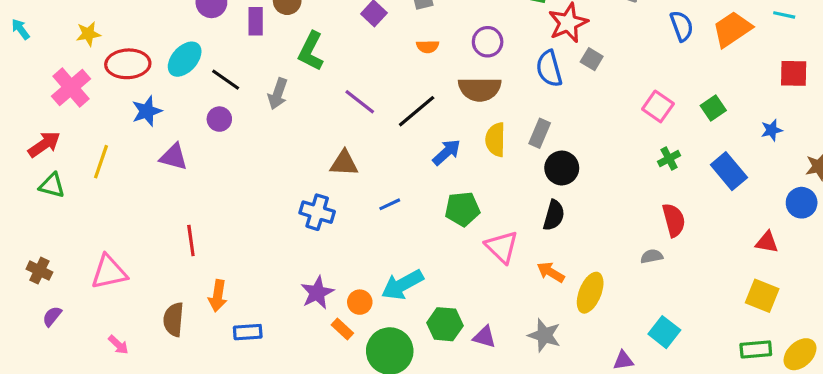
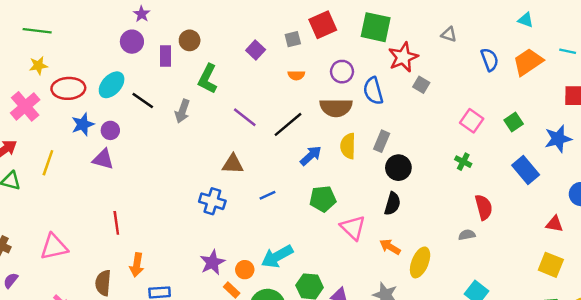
blue semicircle: (549, 69) -> (373, 91), moved
purple circle: (219, 119) -> (110, 130), moved
blue star: (772, 130) -> (558, 139), size x1.6
green cross: (669, 159) -> (463, 162), moved, turned -35

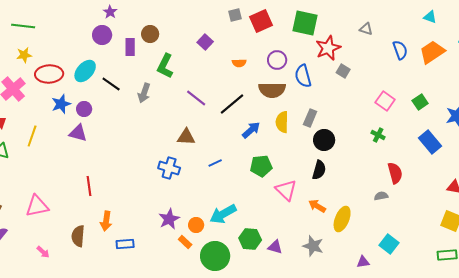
gray square: (293, 39) -> (235, 15), moved

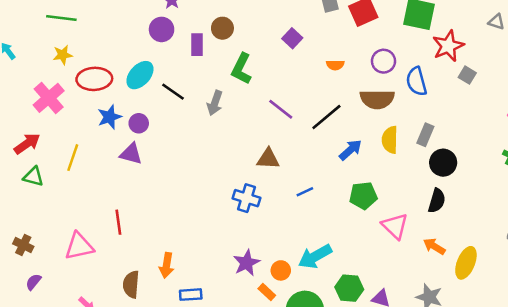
red line: (89, 186) -> (118, 222), moved

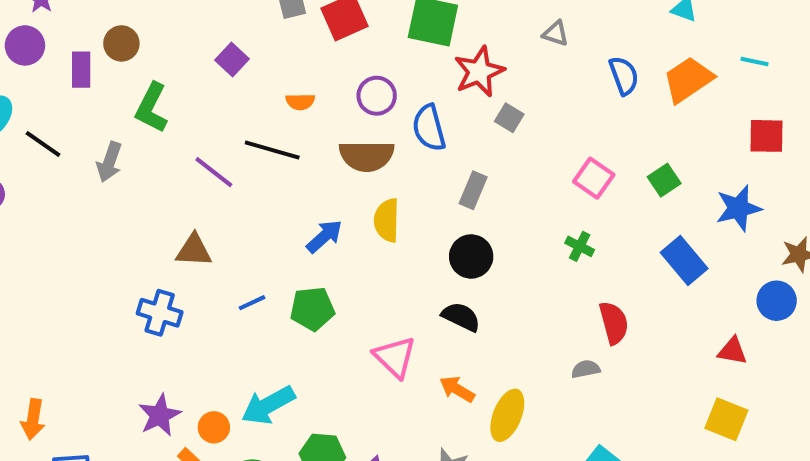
black line: (326, 117) -> (272, 150), moved, turned 56
gray rectangle: (425, 135) -> (473, 190), moved
green pentagon: (363, 196) -> (312, 309), moved
black semicircle: (437, 201) -> (461, 317), turned -80

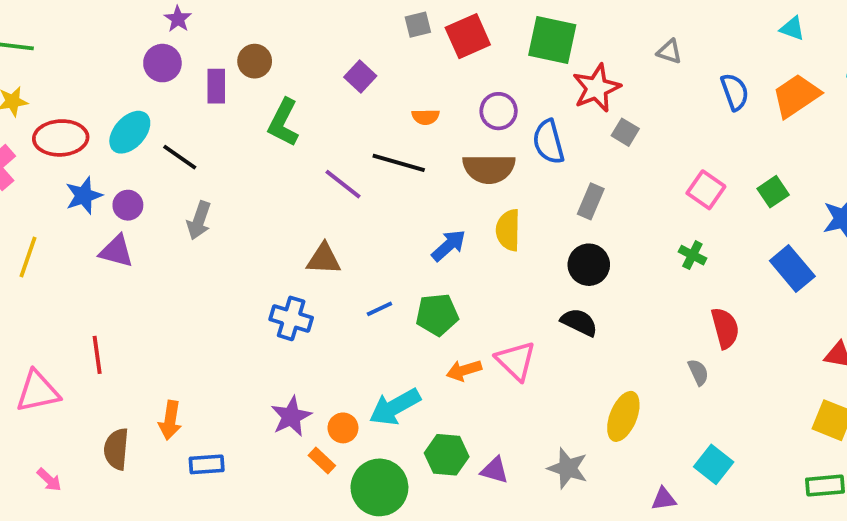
gray arrow: (109, 162) -> (199, 221), moved
gray semicircle: (586, 369) -> (698, 372), turned 76
orange arrow: (457, 389) -> (464, 370), moved, turned -48

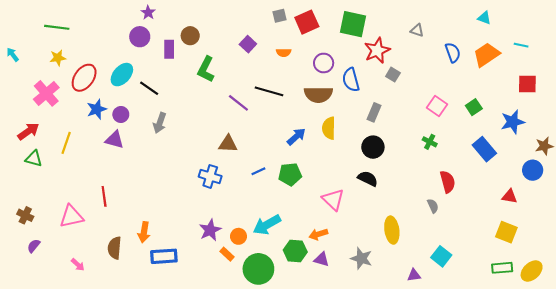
orange semicircle: (426, 117) -> (284, 52), moved
red ellipse: (61, 138) -> (84, 78), turned -52
orange arrow: (464, 370) -> (318, 234), moved
yellow ellipse: (623, 416) -> (392, 230), turned -30
blue rectangle: (207, 464) -> (164, 256), size x1.4

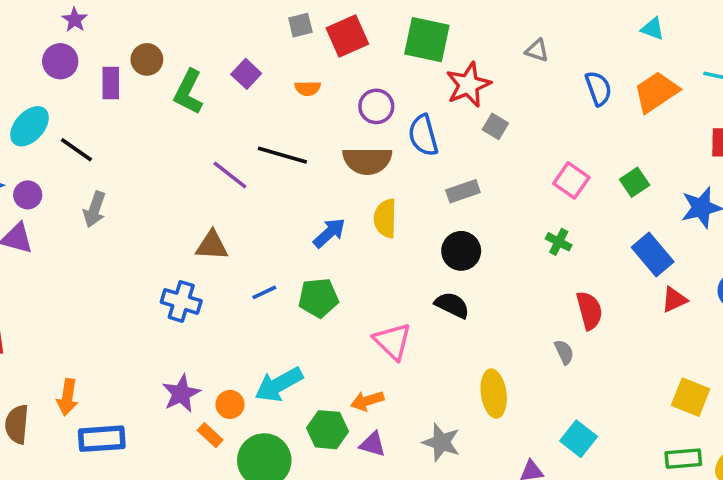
green L-shape: (206, 69) -> (188, 92), moved
gray rectangle: (374, 112) -> (463, 191), turned 48
red triangle: (510, 196) -> (674, 300), moved, turned -35

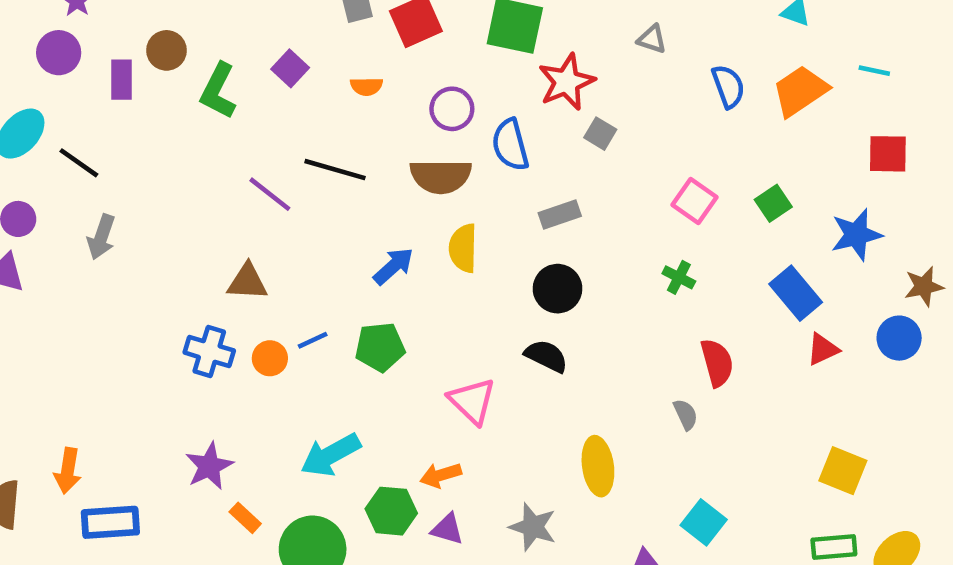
orange circle: (230, 404) -> (270, 358), moved

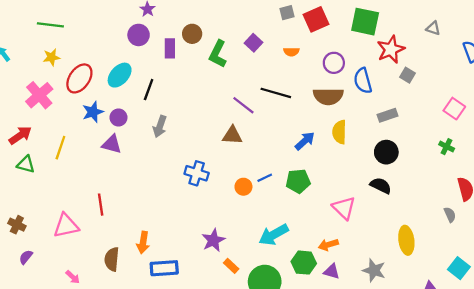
black line: (79, 163) -> (149, 90), turned 75
brown triangle: (247, 282) -> (232, 135), moved
blue cross: (209, 352) -> (197, 173), moved

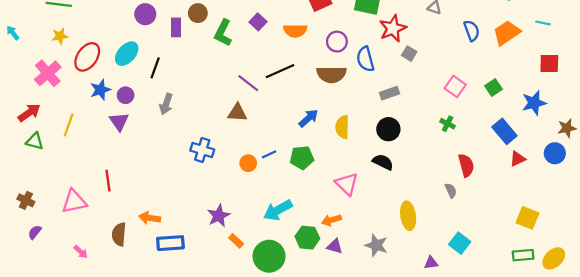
orange semicircle: (291, 52) -> (295, 31), size x1.5
black line: (276, 93) -> (280, 71), turned -40
yellow semicircle: (339, 132) -> (342, 127), moved
purple triangle: (112, 144) -> (119, 122), turned 40
orange arrow: (143, 242) -> (150, 218), turned 90

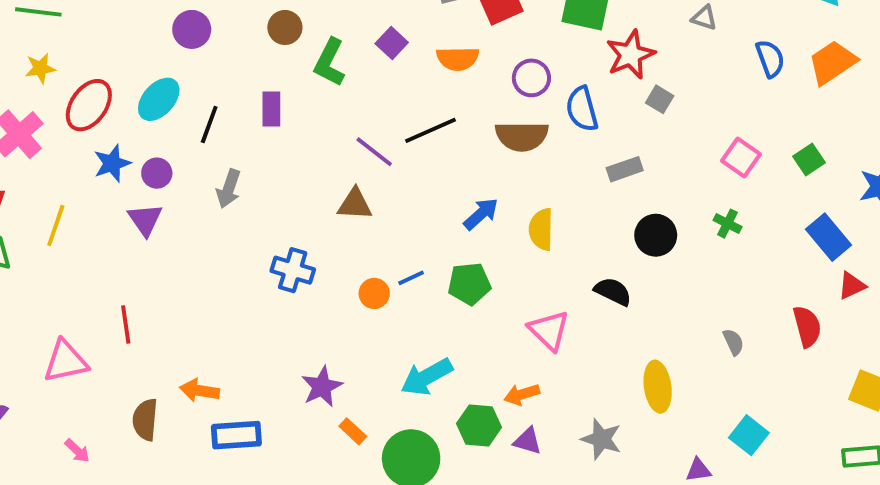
purple rectangle: (176, 27) -> (271, 109), moved
black circle: (388, 129) -> (656, 235), moved
red semicircle: (466, 165) -> (807, 326), moved

